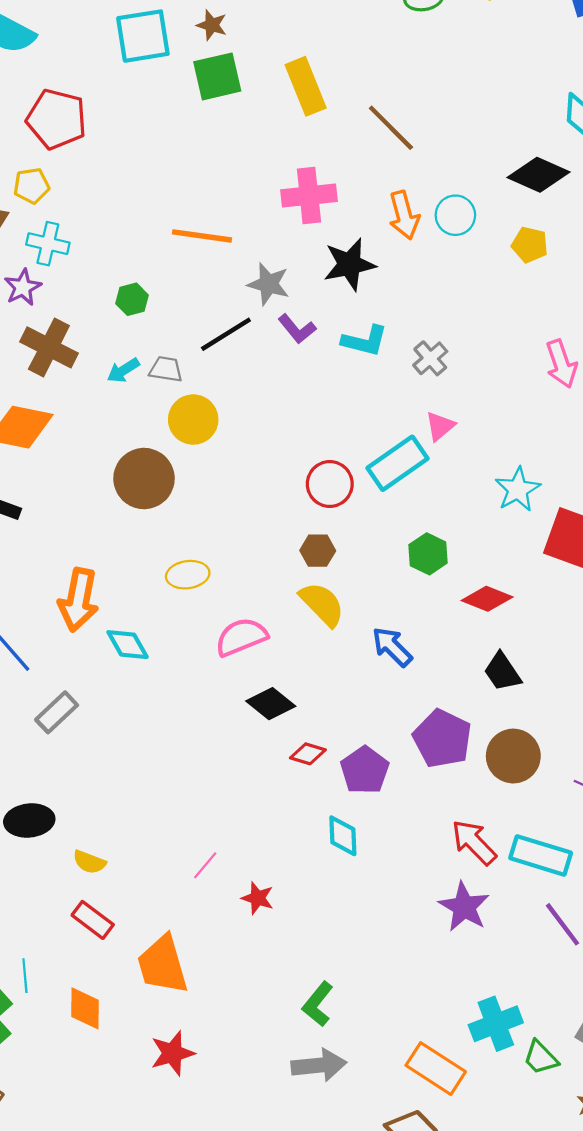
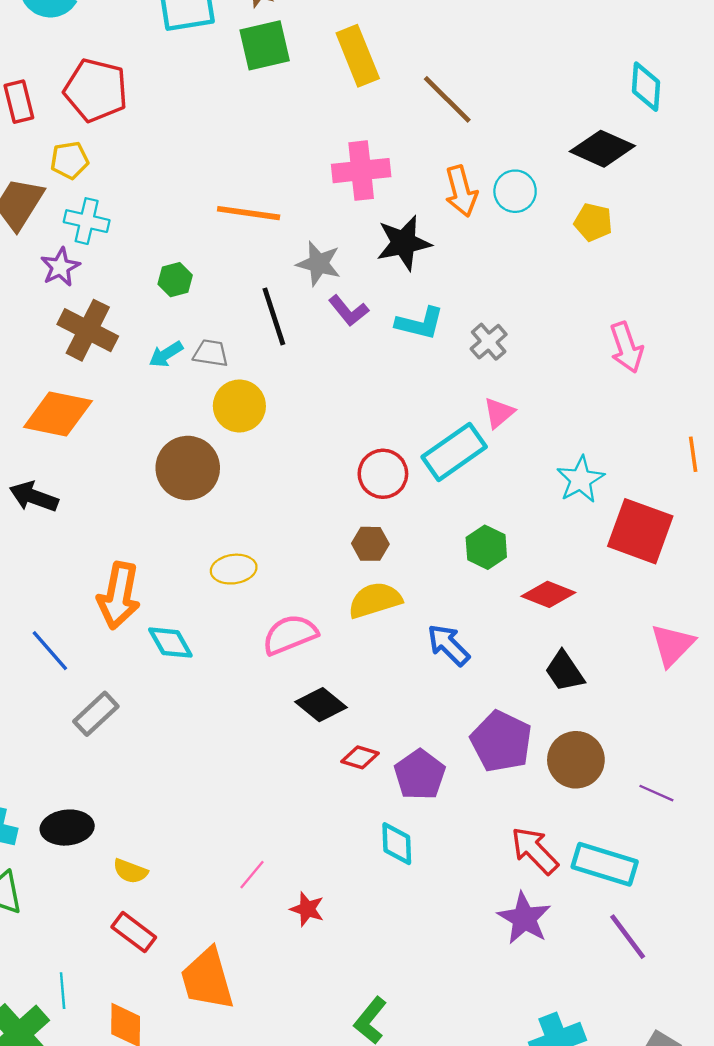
black line: (226, 334) -> (274, 316), turned -76
yellow semicircle: (322, 604) -> (375, 600), turned -63

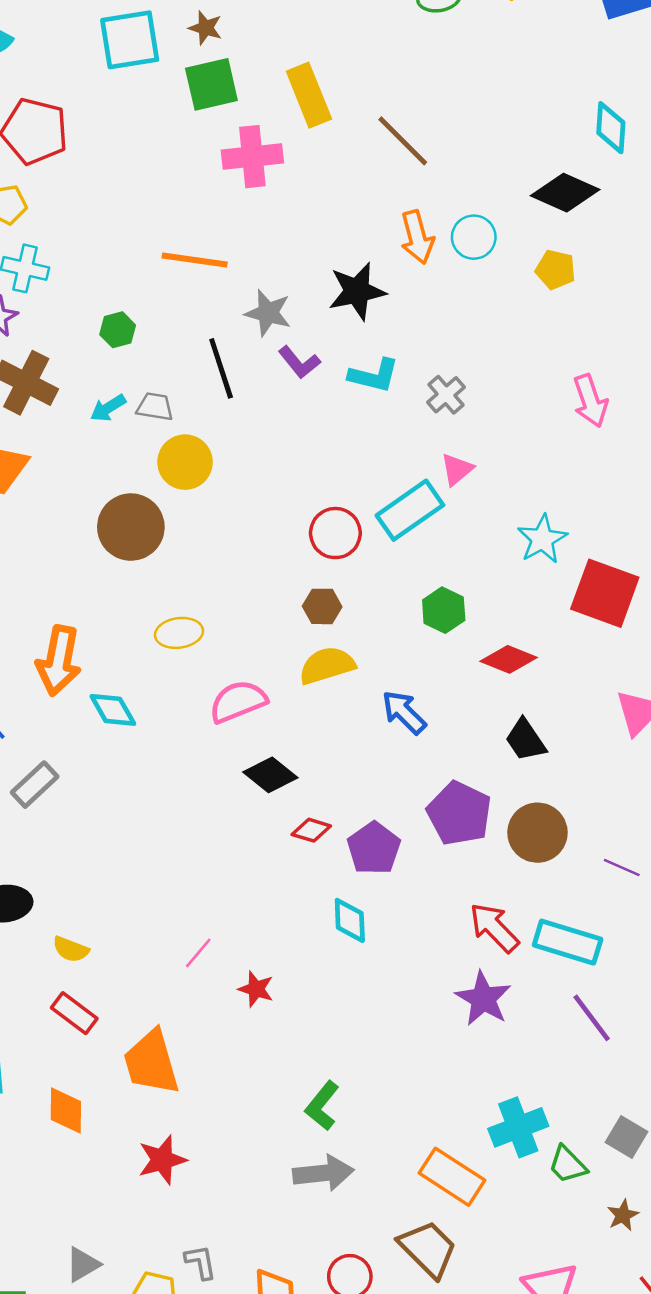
pink cross: (361, 171) -> (252, 157), moved

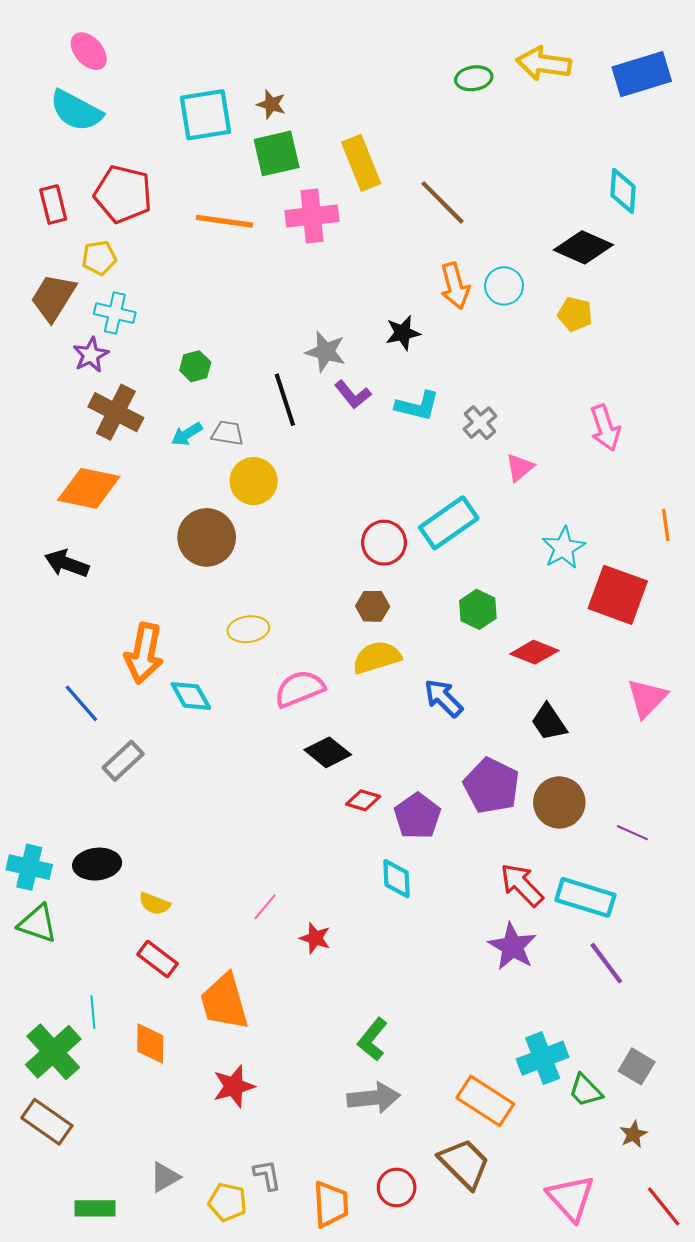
orange line: (195, 260) -> (224, 221), moved
black star: (357, 291) -> (403, 333), size x0.7
pink triangle: (457, 469) -> (520, 467), moved

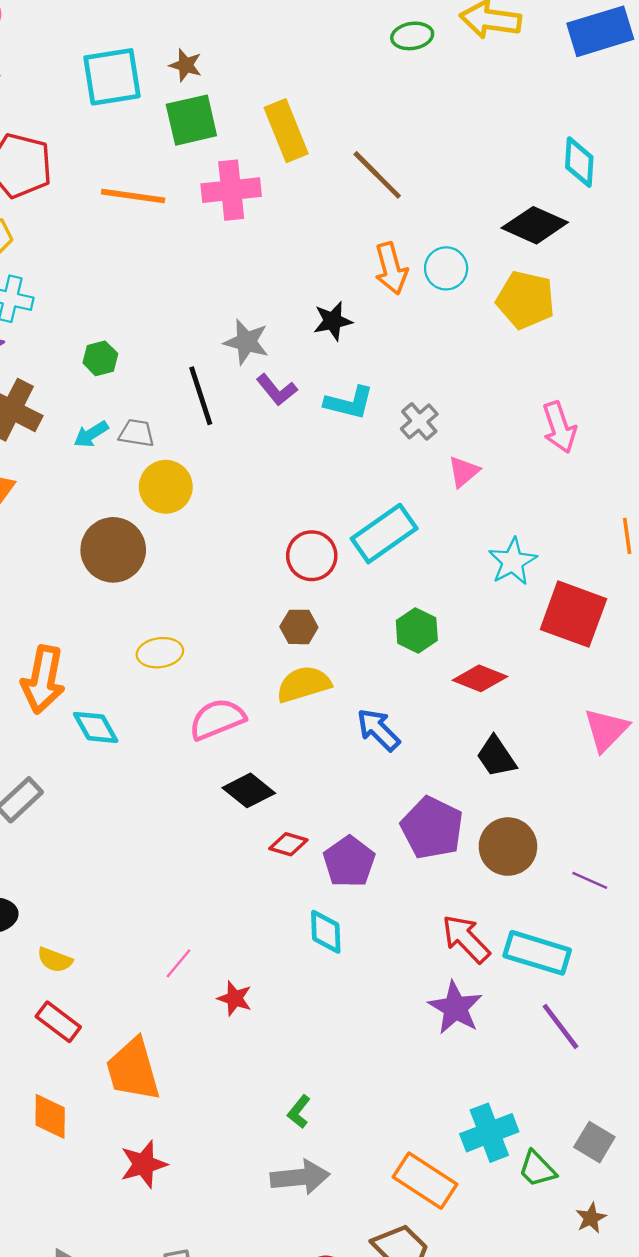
yellow pentagon: (575, 314) -> (525, 300), size x1.5
green L-shape: (373, 1039) -> (299, 1112), size x0.7

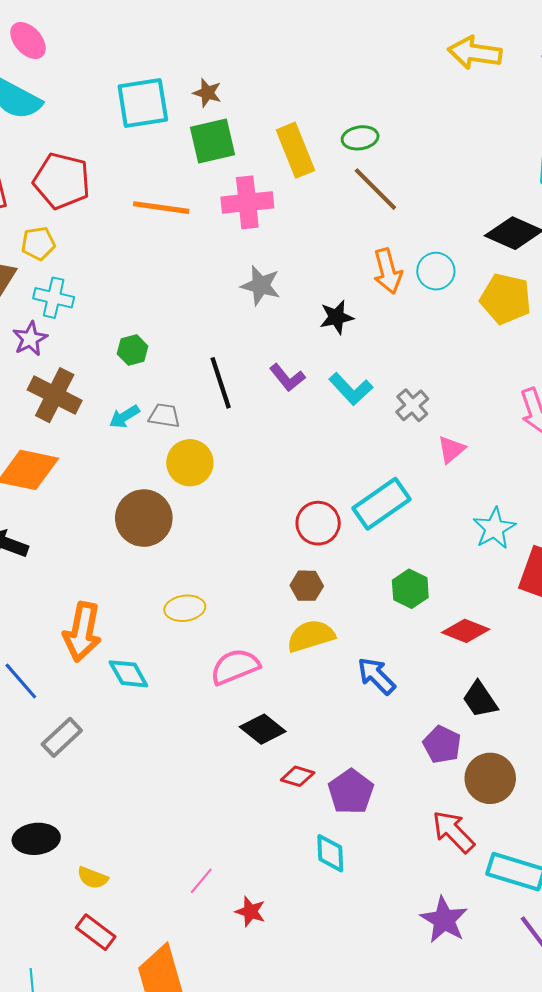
green ellipse: (412, 36) -> (360, 138), moved
gray star: (246, 342) -> (261, 285), moved
cyan L-shape: (349, 403) -> (351, 389), turned 33
purple pentagon: (432, 828) -> (442, 745), moved, size x0.7
red arrow: (466, 939) -> (453, 832), moved

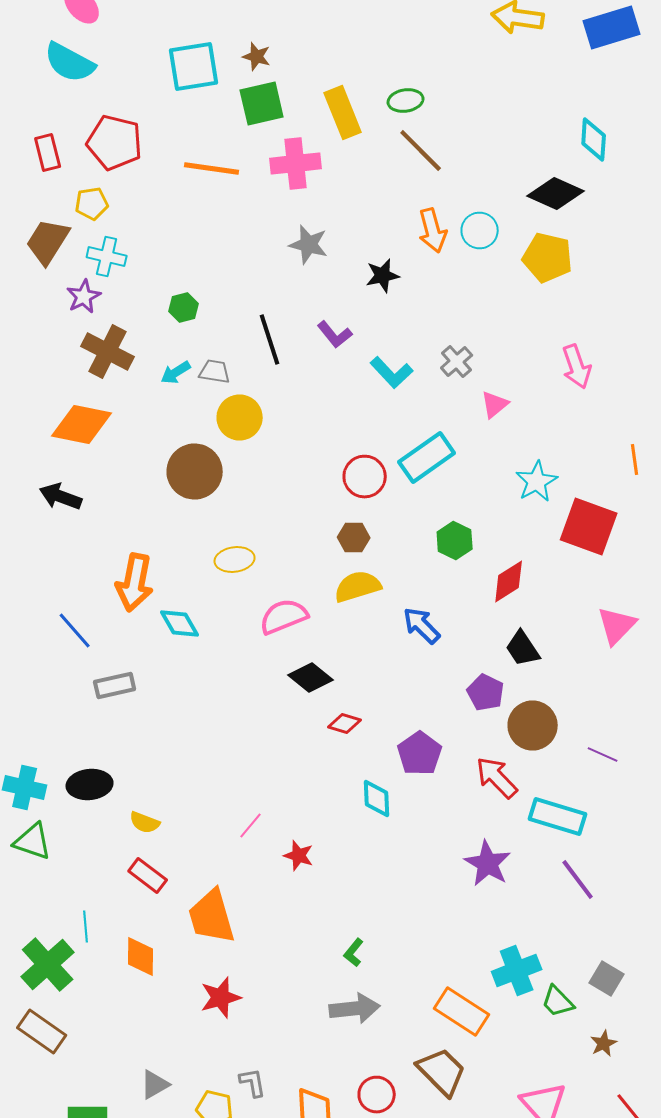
cyan L-shape: (351, 389) -> (392, 372), moved
red diamond: (466, 631) -> (509, 582), turned -54
gray rectangle: (62, 737) -> (115, 686), turned 30
purple pentagon: (351, 792) -> (420, 754), moved

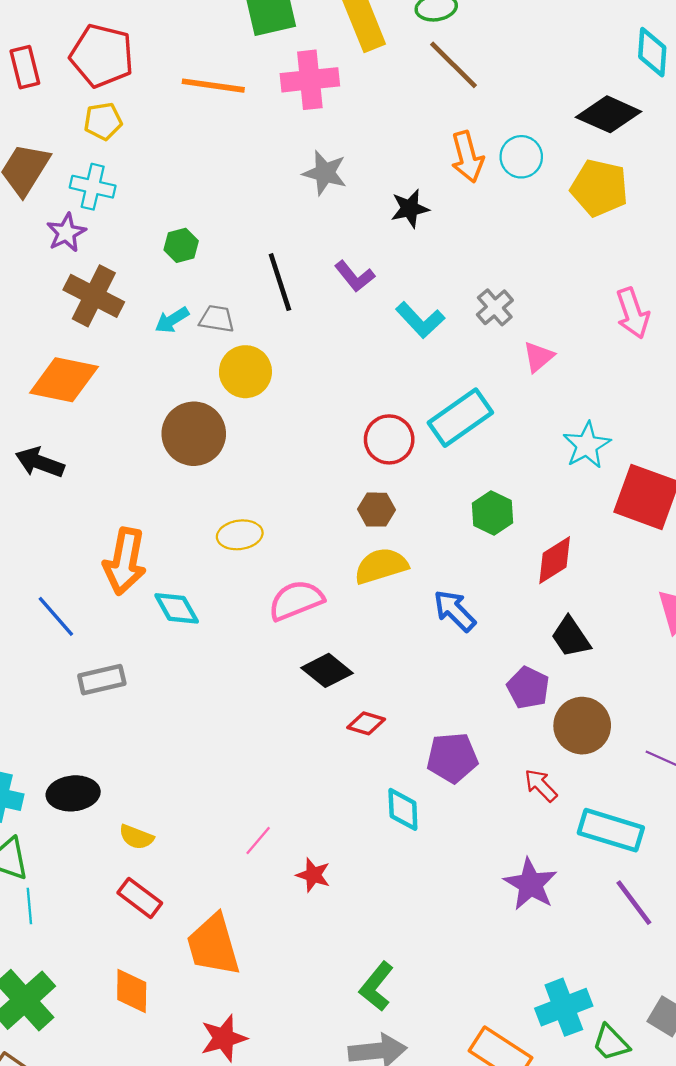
yellow pentagon: (92, 204) -> (103, 121), moved
purple pentagon: (420, 754) -> (452, 758), turned 30
red arrow: (497, 778) -> (541, 785), size x0.7
cyan line: (86, 926) -> (29, 906), moved
green L-shape: (354, 952) -> (376, 986), size x1.5

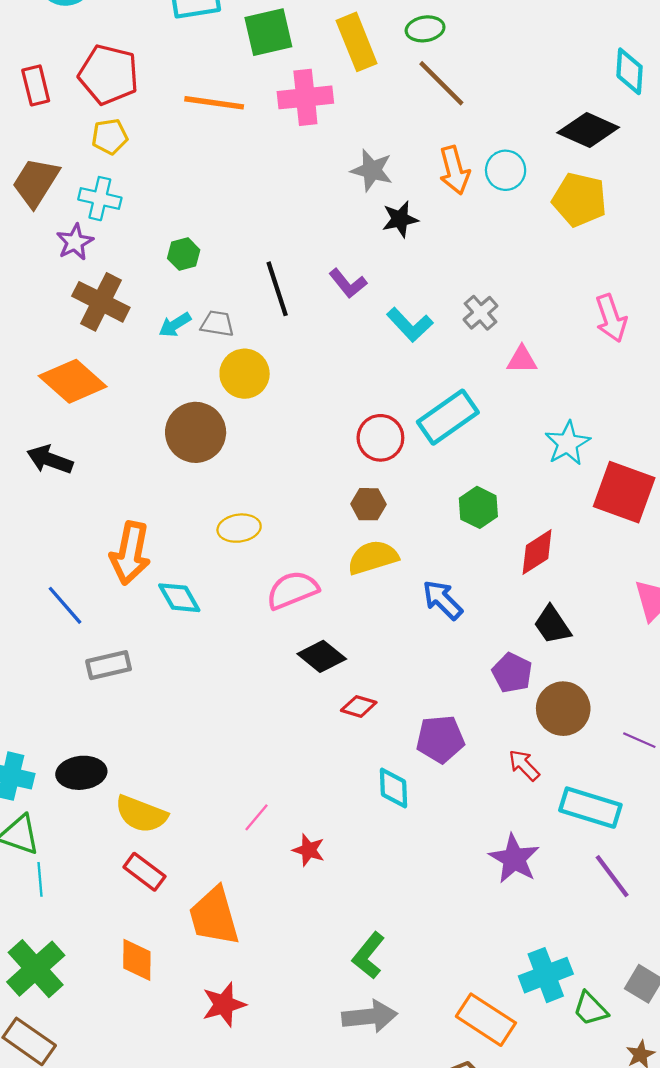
gray star: (325, 173) -> (372, 170), moved
pink triangle: (538, 357) -> (522, 360), turned 40
orange diamond: (64, 380) -> (73, 381), turned 30
yellow semicircle: (136, 837) -> (141, 814), size x1.6

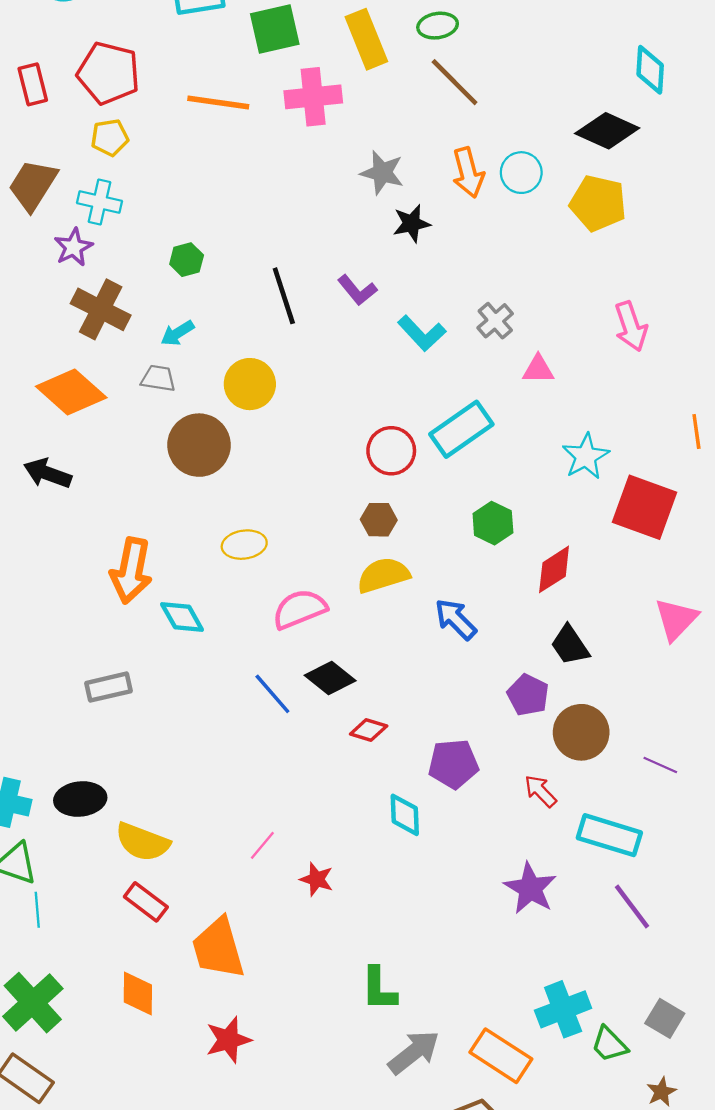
gray trapezoid: (217, 324) -> (158, 378), moved
blue line: (65, 605) -> (272, 694), moved
green L-shape: (369, 956) -> (379, 989), turned -39
gray arrow: (370, 1016) -> (414, 1052), moved, turned -32

